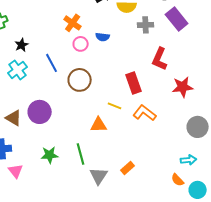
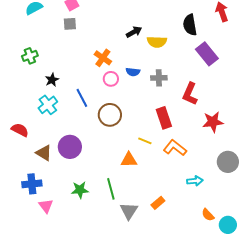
gray cross: (146, 25) -> (159, 78), moved
cyan arrow: (189, 160) -> (195, 181), moved

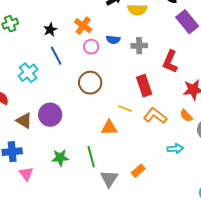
black star: (52, 80) -> (50, 30), moved
blue line: (82, 98) -> (56, 56), moved
orange semicircle: (208, 215) -> (186, 116), moved

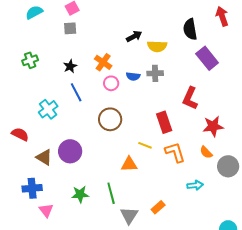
gray cross: (139, 46) -> (155, 73), moved
orange L-shape: (155, 116) -> (175, 152), turned 35

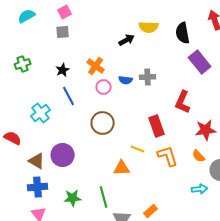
yellow semicircle: (157, 46) -> (149, 27), moved
cyan arrow: (195, 185) -> (200, 189), moved
blue cross: (32, 188) -> (38, 187), moved

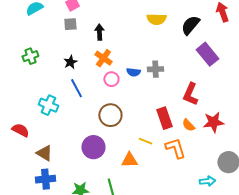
black semicircle: (183, 33) -> (190, 25), turned 50
black arrow: (127, 40) -> (99, 32), moved, turned -63
cyan cross: (41, 113) -> (48, 105), turned -30
purple circle: (63, 155) -> (93, 147), moved
orange semicircle: (199, 156) -> (188, 125), moved

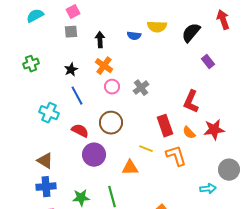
purple rectangle: (207, 54) -> (208, 62), size x0.6
gray cross: (155, 69) -> (141, 88), moved, turned -35
blue semicircle: (133, 72) -> (134, 36), moved
red semicircle: (20, 130) -> (80, 131), moved

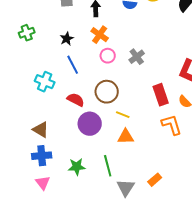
yellow line: (146, 149) -> (123, 115), moved

